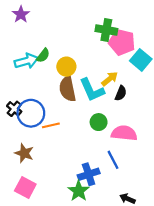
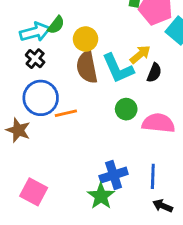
black cross: (14, 109) -> (35, 59), moved
brown star: (24, 153) -> (18, 130), moved
blue line: (113, 160) -> (153, 176), moved, turned 30

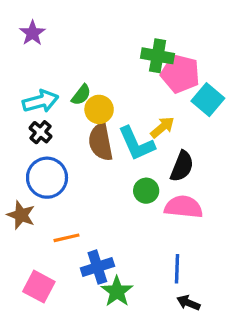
green semicircle: (56, 25) -> (81, 95), moved
black semicircle: (154, 73) -> (182, 166), moved, size x1.4
orange line: (66, 113) -> (67, 238), moved
blue cross: (114, 175) -> (97, 267), moved

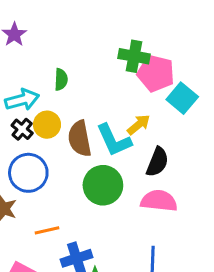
green semicircle: (81, 95) -> (61, 80), moved, turned -35
yellow circle: (99, 109) -> (47, 125), moved
green circle: (146, 191) -> (103, 185), moved, size x1.6

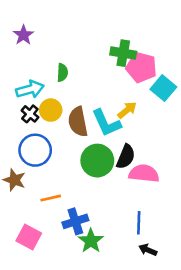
black semicircle: (157, 162) -> (126, 157), moved

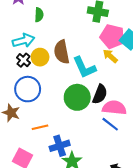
pink pentagon: (141, 67) -> (112, 36), moved
green semicircle: (62, 73) -> (39, 15), moved
yellow arrow: (127, 110) -> (110, 56), moved, turned -98
brown semicircle: (78, 122) -> (62, 52), moved
blue line: (139, 223) -> (110, 124), moved, turned -54

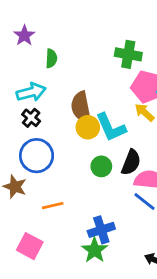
yellow circle: (40, 57) -> (88, 127), moved
green circle: (77, 97) -> (101, 166), size x0.6
blue cross: (60, 146) -> (101, 230), moved

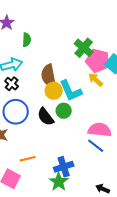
green cross: (128, 54) -> (84, 48), moved, turned 30
black semicircle: (131, 162) -> (46, 117), moved, turned 120
green circle: (101, 166) -> (64, 111), moved
orange line: (53, 206) -> (28, 159), moved

